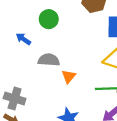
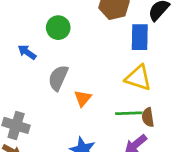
gray semicircle: (49, 60) -> (58, 78), turned -70

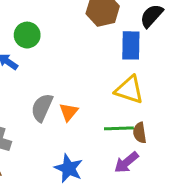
green circle: (58, 28) -> (27, 35), moved
gray semicircle: (58, 78) -> (42, 108), moved

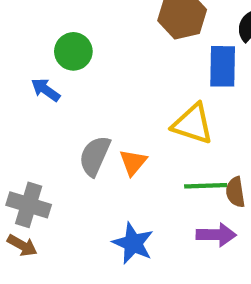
yellow triangle: (129, 90) -> (193, 124), moved
purple arrow: (126, 162) -> (216, 235), turned -140

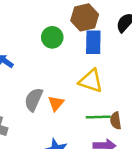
green circle: (73, 51) -> (52, 37), moved
blue rectangle: (223, 66) -> (93, 42), moved

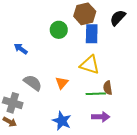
gray semicircle: (34, 100) -> (33, 83), moved, turned 102
brown semicircle: (116, 121) -> (108, 88), moved

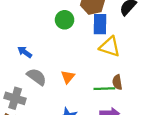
blue arrow: (21, 49) -> (25, 52), moved
yellow triangle: (90, 65) -> (110, 47), moved

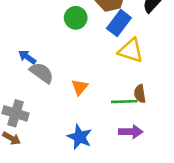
blue rectangle: (100, 24) -> (119, 23), turned 36
gray semicircle: (37, 77) -> (42, 73), moved

